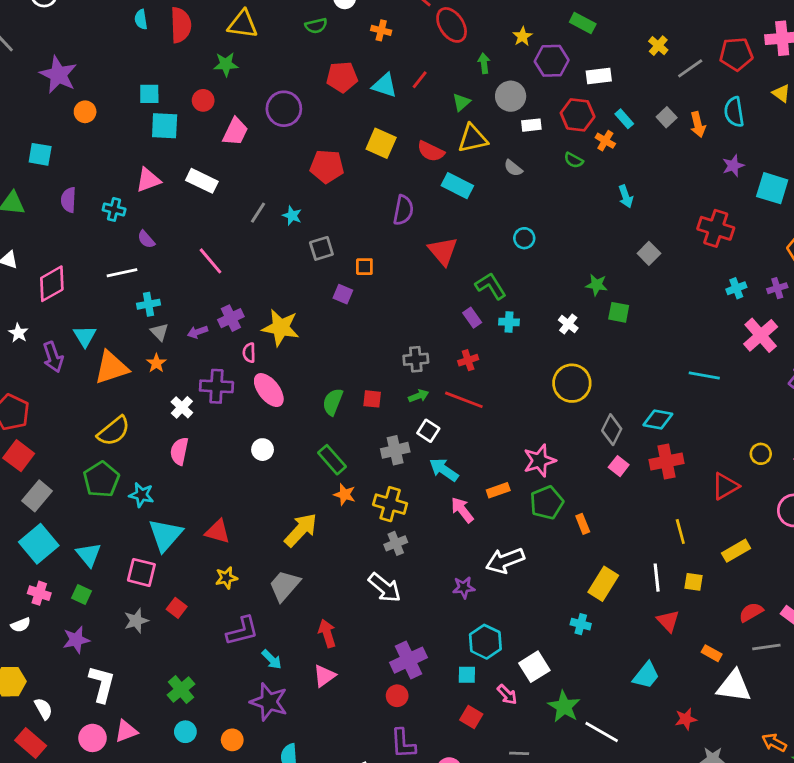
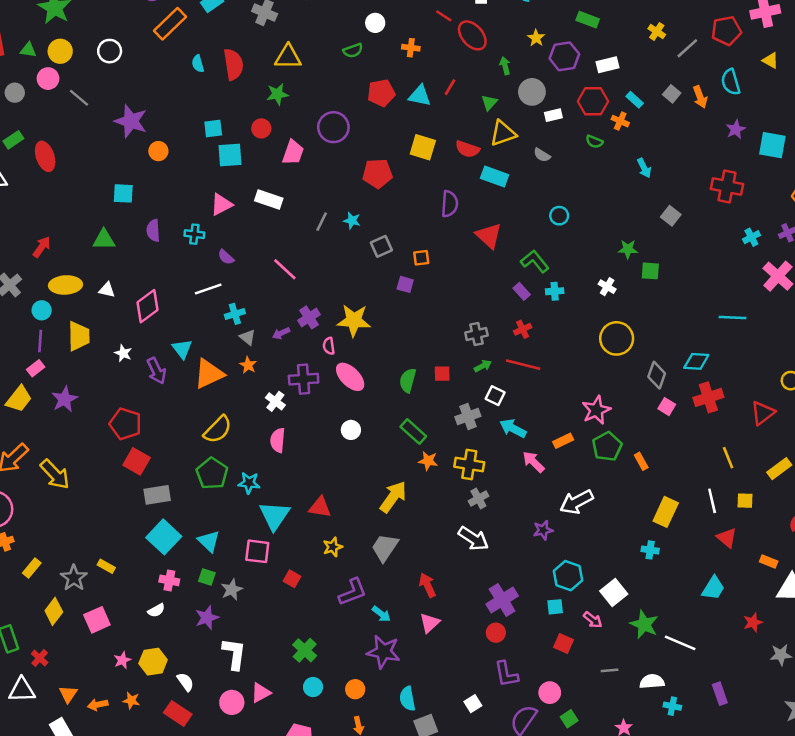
gray rectangle: (37, 496) -> (157, 495), turned 48
gray star: (136, 621) -> (232, 590), moved

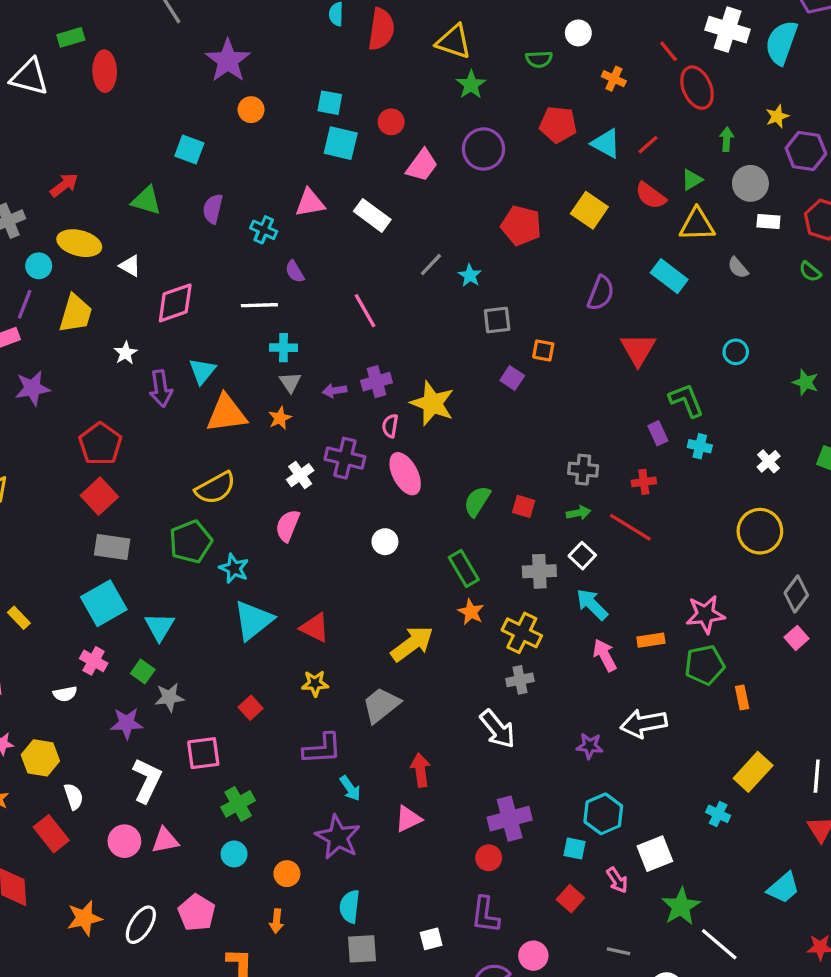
green star: (277, 94) -> (471, 85), moved, turned 30
red semicircle: (467, 149) -> (651, 196), moved
green star: (628, 249) -> (806, 382), moved
pink square: (257, 551) -> (203, 753), moved, turned -32

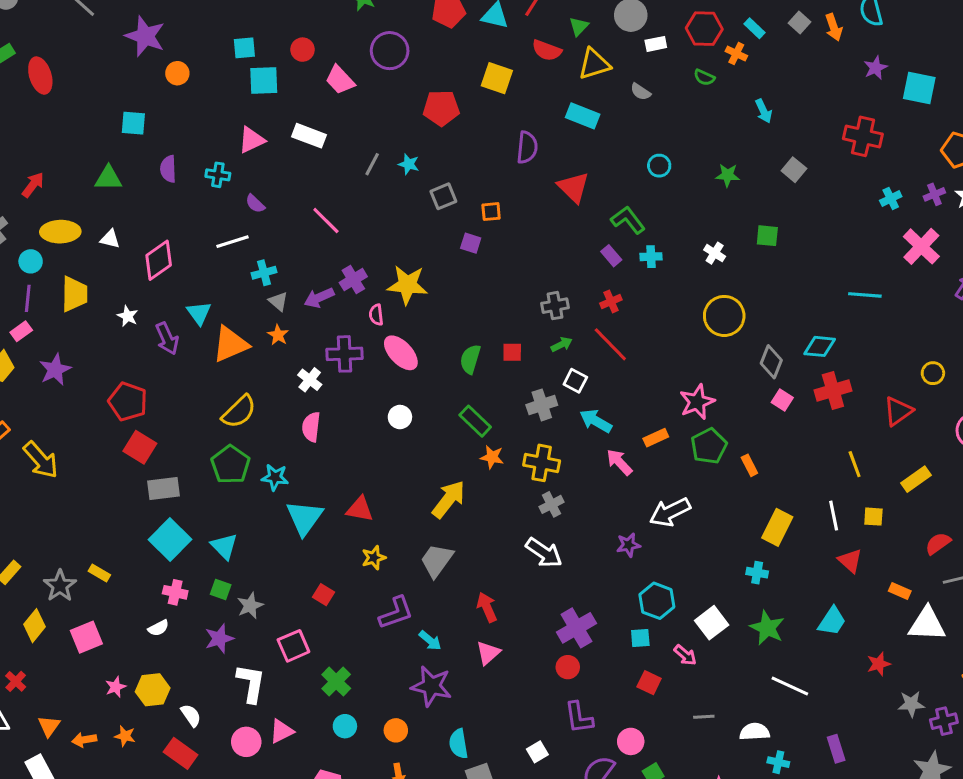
pink trapezoid: (422, 165) -> (340, 80), turned 116
purple arrow: (335, 391) -> (319, 298), size x1.4
red line: (630, 527) -> (610, 344), turned 30
green star: (681, 906) -> (767, 628), moved

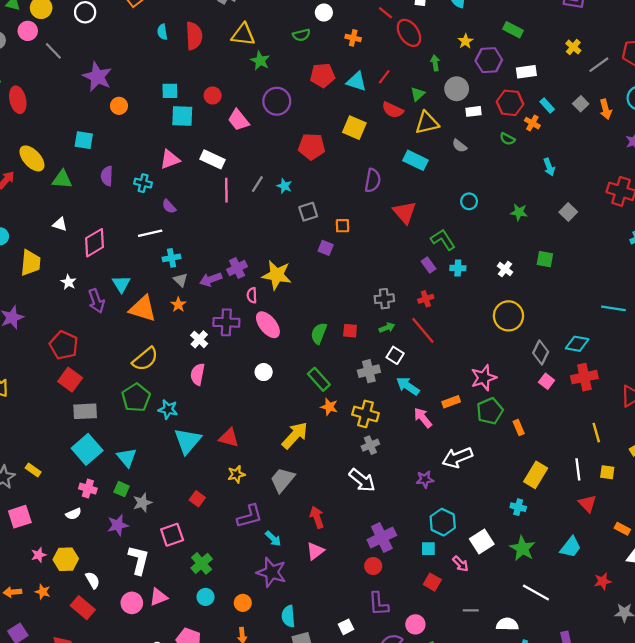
pink line: (326, 220) -> (226, 190), moved, turned 40
yellow ellipse: (60, 232) -> (32, 158), moved, turned 44
orange triangle: (230, 344) -> (143, 309), turned 36

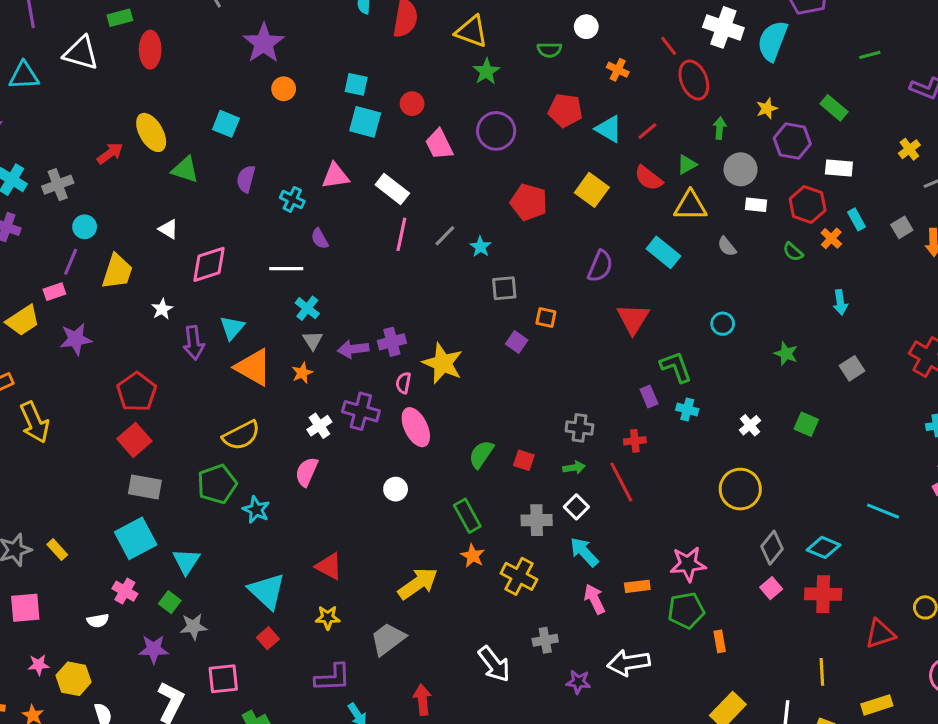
cyan cross: (172, 258) -> (307, 308), turned 36
cyan triangle: (188, 441) -> (267, 591), moved, turned -40
gray cross: (370, 445) -> (545, 640), moved

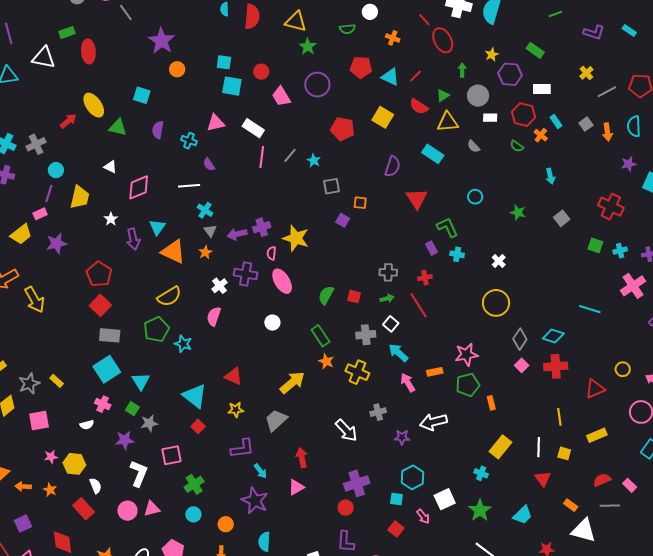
green square: (806, 424) -> (595, 245), moved

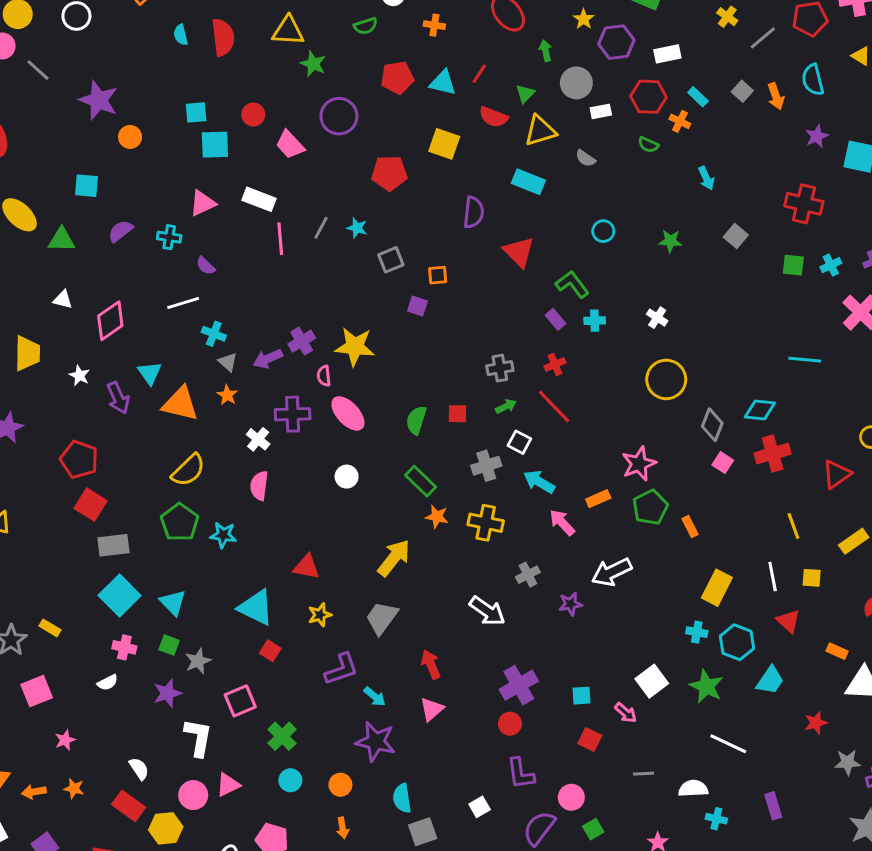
purple semicircle: (158, 130) -> (120, 231), turned 54
yellow hexagon: (74, 464) -> (166, 828), moved
cyan hexagon: (412, 477) -> (737, 642), moved

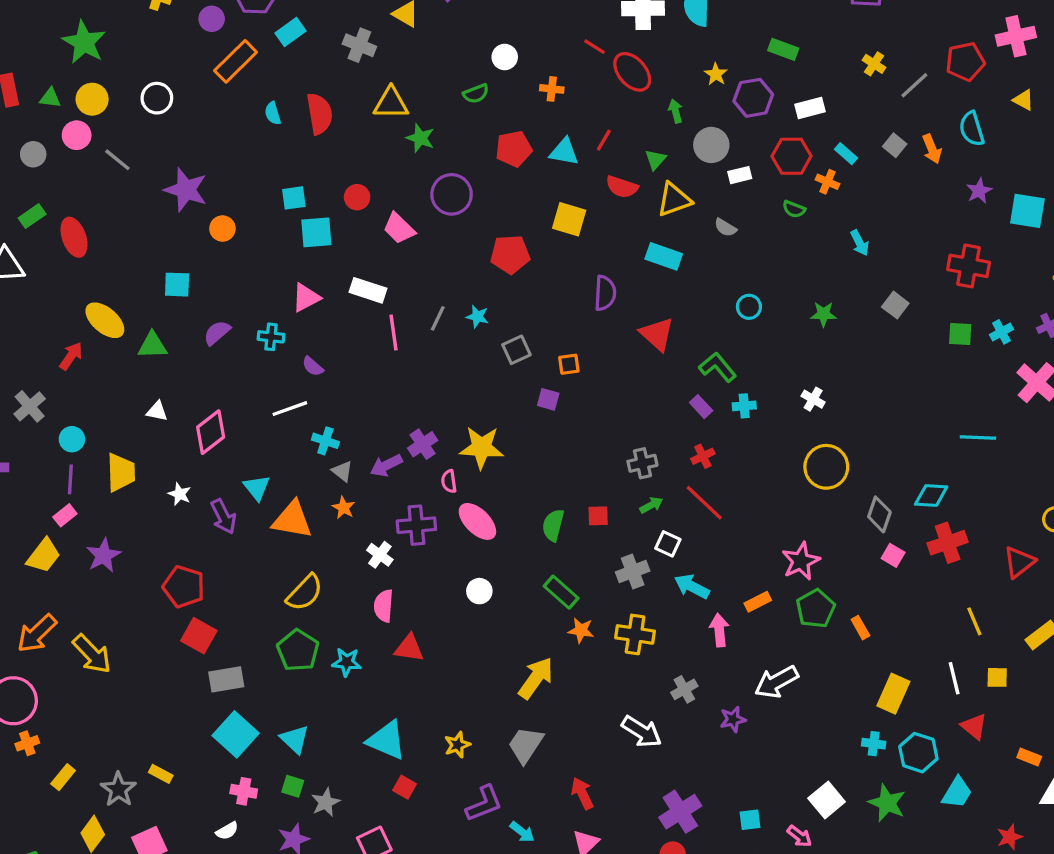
pink arrow: (562, 522) -> (719, 630), turned 40
red triangle: (307, 567) -> (409, 648), moved

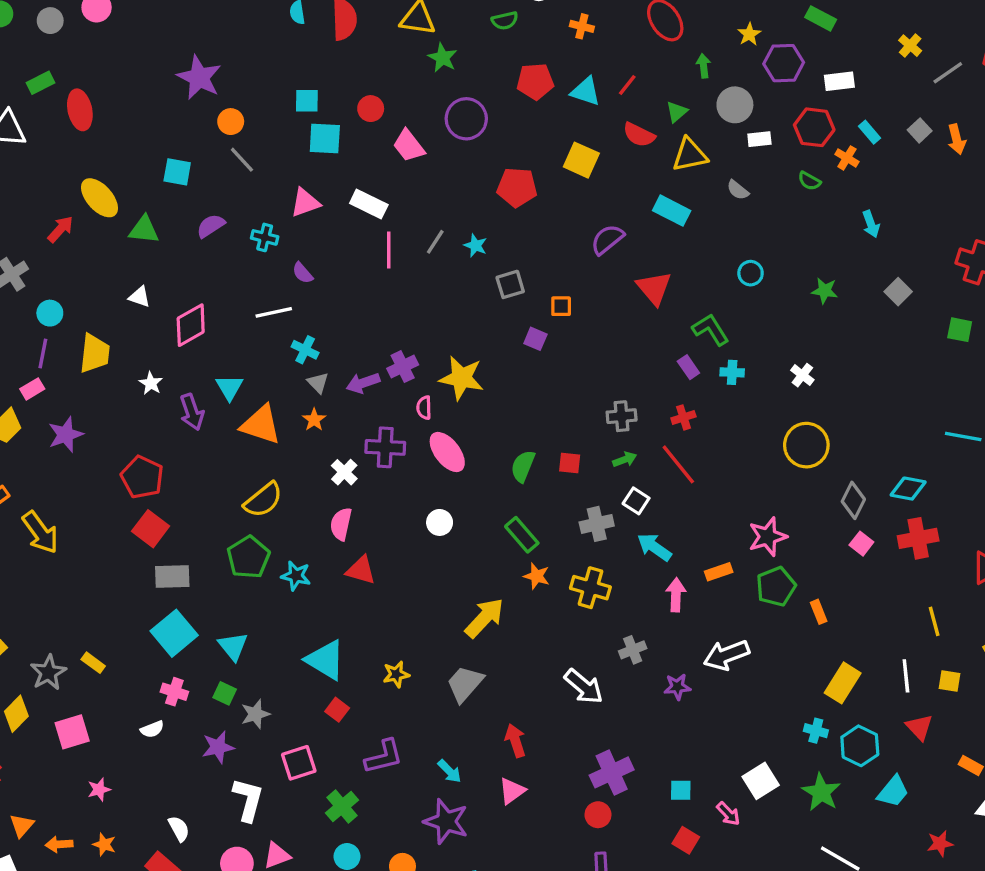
gray line: (117, 160) -> (242, 160), moved
purple semicircle: (605, 293) -> (607, 239), turned -140
purple L-shape: (484, 804) -> (384, 757), moved

